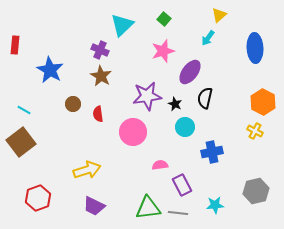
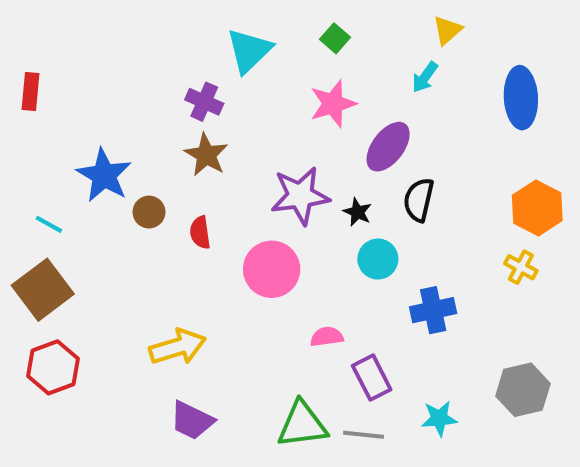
blue star: (50, 70) -> (104, 175), moved
red hexagon: (38, 198) -> (53, 367), moved

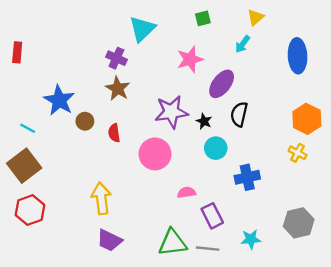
green square: (335, 38) -> (203, 18), moved, turned 35
yellow arrow: (178, 347) -> (101, 198), turned -80

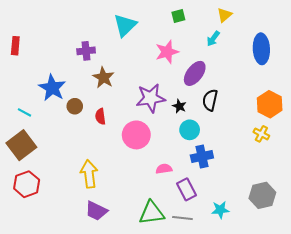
purple cross: (116, 58) -> (86, 51), moved, turned -30
blue cross: (247, 177) -> (202, 156), moved

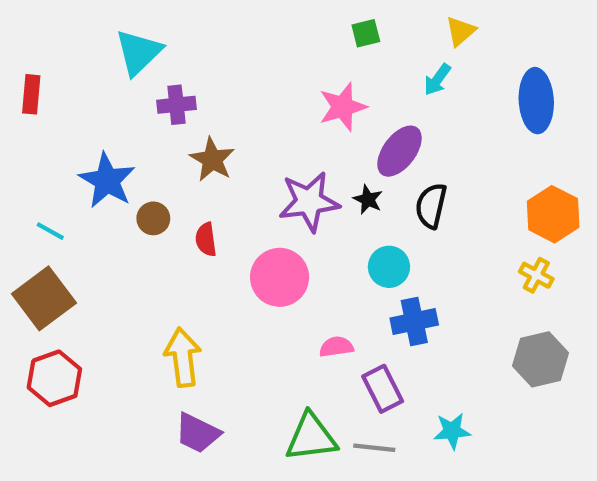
cyan triangle: (125, 25) -> (139, 52), moved
black star: (179, 106) -> (368, 199), moved
gray hexagon: (262, 195) -> (540, 359), moved

